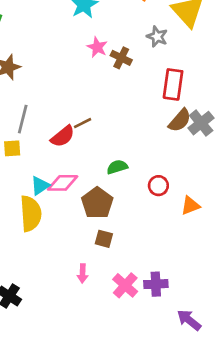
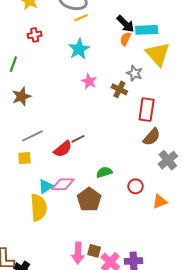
brown cross: (121, 58) -> (119, 89), moved
gray line: (23, 119) -> (33, 136), turned 50
gray cross: (201, 123) -> (168, 160), moved
brown square: (104, 239) -> (94, 251), moved
pink arrow: (83, 273) -> (78, 253), size x1.5

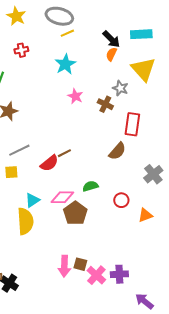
cyan rectangle: (147, 30) -> (141, 34), moved
brown semicircle: (152, 137) -> (117, 151), moved
pink diamond: (63, 184) -> (62, 197), moved

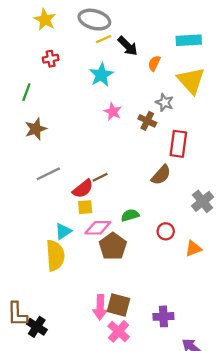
black arrow: (111, 39) -> (128, 46), moved
yellow square: (11, 172) -> (85, 207), moved
brown square: (80, 264) -> (119, 305), size x1.5
pink cross: (96, 275) -> (119, 331), moved

